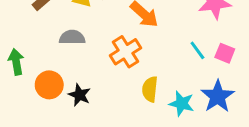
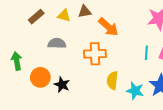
cyan line: (197, 50) -> (146, 53), turned 40
orange cross: (125, 52) -> (95, 54), turned 30

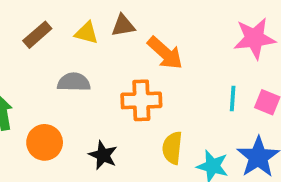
black star: (62, 85) -> (103, 155), moved

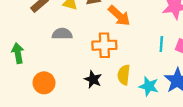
orange circle: (45, 142) -> (44, 83), moved
black star: (103, 155) -> (93, 79), moved

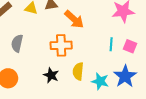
gray semicircle: (62, 34) -> (17, 43), moved, turned -78

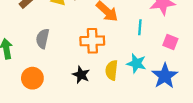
cyan line: (111, 44) -> (140, 27), moved
cyan star: (100, 81) -> (136, 63), moved

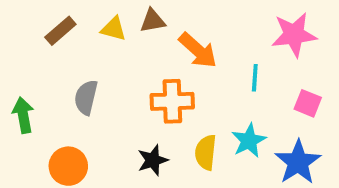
cyan star: (136, 63) -> (249, 141), turned 30
black star: (81, 75) -> (153, 160), turned 30

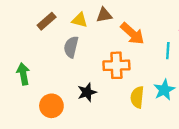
gray semicircle: (86, 97) -> (71, 47), moved
black star: (153, 160) -> (87, 92), moved

